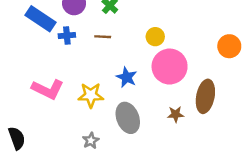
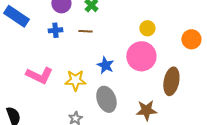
blue rectangle: (41, 19) -> (16, 16), moved
yellow circle: (155, 37) -> (147, 28), moved
brown star: (176, 114) -> (146, 110), moved, size x1.5

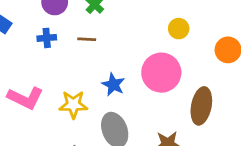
yellow circle: (147, 28) -> (179, 29), moved

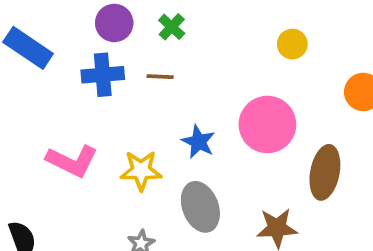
yellow circle: (179, 29) -> (292, 44), moved
blue cross: (47, 38) -> (103, 75), size x1.5

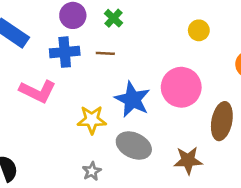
blue star: (198, 142) -> (132, 99), size x1.5
pink L-shape: (72, 161) -> (38, 91), moved
gray ellipse: (200, 207) -> (134, 145), turned -44

